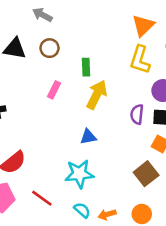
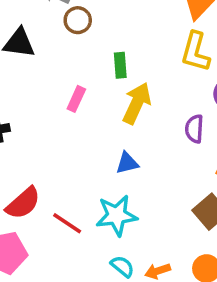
brown circle: (50, 48) -> (78, 20), moved
red line: (42, 198) -> (67, 223), moved

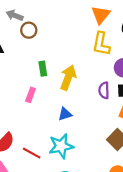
green rectangle: (120, 65) -> (43, 69), moved
pink rectangle: (76, 99) -> (31, 95), moved

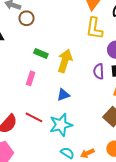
green rectangle: (43, 69) -> (41, 53), turned -56
red line: (32, 153) -> (34, 117), moved

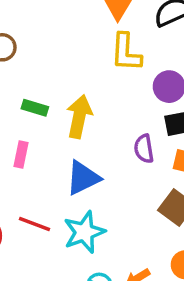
purple semicircle: (99, 71) -> (144, 149), moved
blue triangle: (63, 95) -> (83, 178), size x1.5

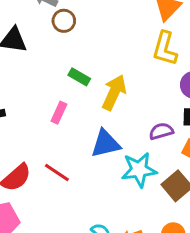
purple semicircle: (144, 149) -> (161, 131), turned 70
cyan star: (84, 232) -> (139, 170), moved

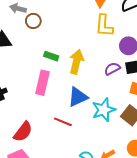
pink rectangle: (59, 113) -> (43, 83), size x1.6
purple semicircle: (161, 131) -> (112, 69), moved
red line: (57, 172) -> (63, 122), moved

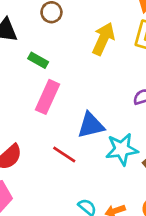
green rectangle: (51, 56) -> (38, 60), moved
yellow arrow: (77, 62) -> (103, 39), moved

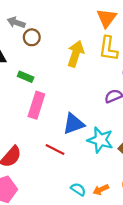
cyan star: (122, 149) -> (100, 140), turned 30

